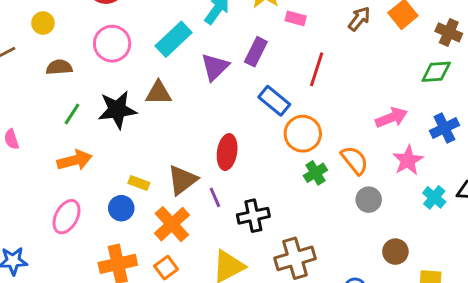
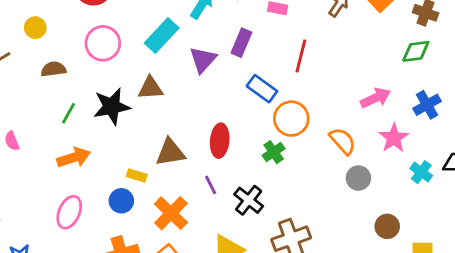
green cross: (315, 173) -> (274, 152), moved
brown triangle: (182, 180) -> (170, 152), moved, turned 32
black cross: (253, 216) -> (249, 200), turned -36

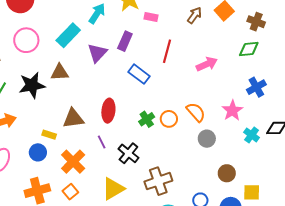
pink arrow: (375, 98) -> (207, 64), moved
orange circle: (291, 119) -> (169, 119), moved, size x0.7

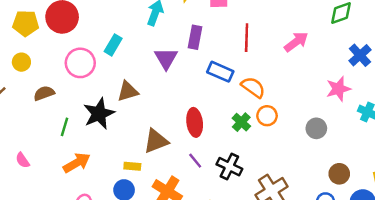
cyan rectangle: (68, 35) -> (113, 45), moved, size x0.7
pink star: (232, 110) -> (338, 89), turned 30
orange semicircle: (196, 112) -> (253, 87), moved
brown circle: (227, 173) -> (339, 174), moved

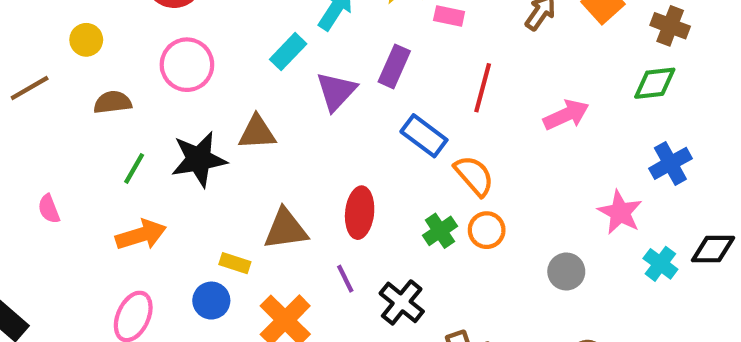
cyan rectangle: (113, 45) -> (288, 52), moved
pink star: (338, 89) -> (620, 212), turned 30

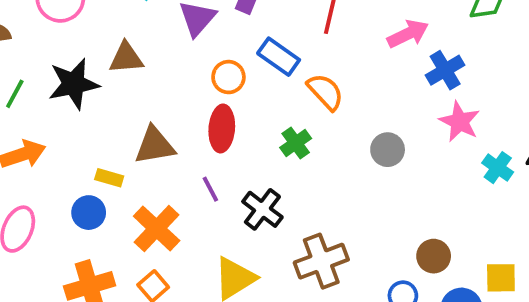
blue cross: (670, 163) -> (445, 70), moved
orange circle: (487, 230) -> (228, 77), moved
gray circle: (566, 272) -> (388, 150), moved

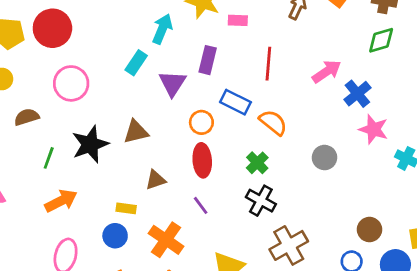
brown triangle: (126, 58) -> (136, 132), moved
brown triangle: (155, 145) -> (155, 180), size x0.7
black cross: (262, 209) -> (261, 201), moved

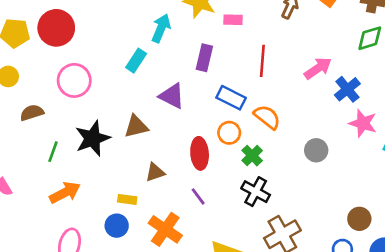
purple triangle: (172, 83) -> (172, 96), moved, turned -36
orange circle: (201, 122) -> (229, 133), moved

